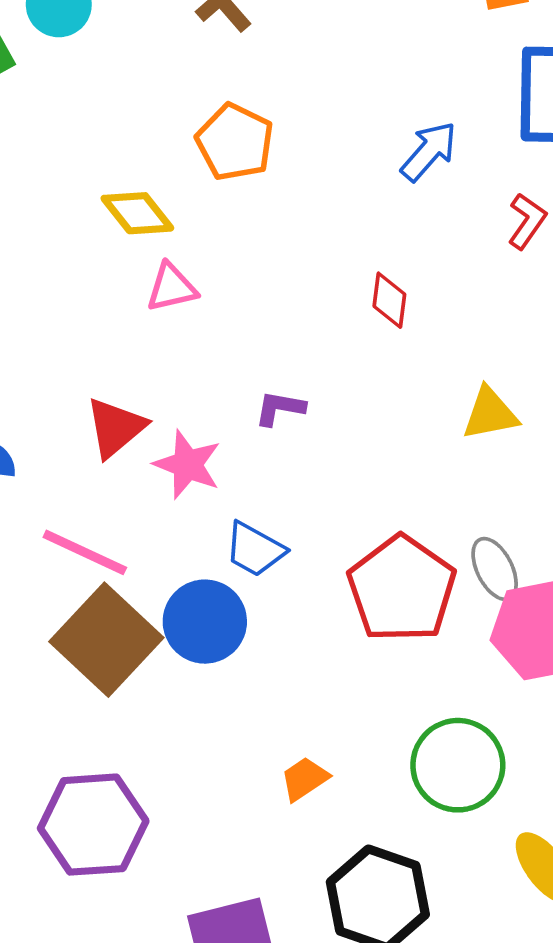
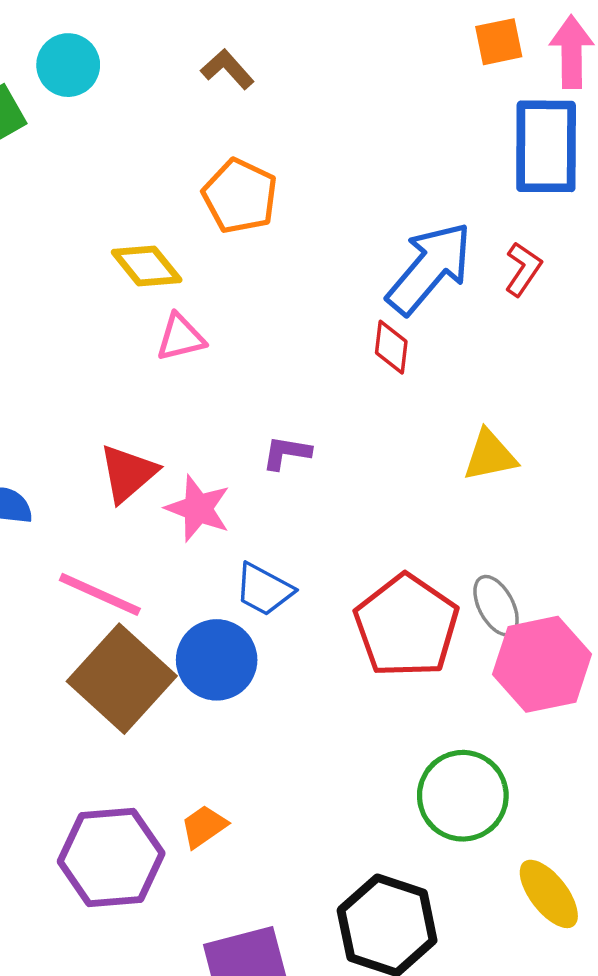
blue arrow: (429, 151) -> (429, 268), moved, size x1.6
orange trapezoid: (304, 779) -> (204, 826), moved

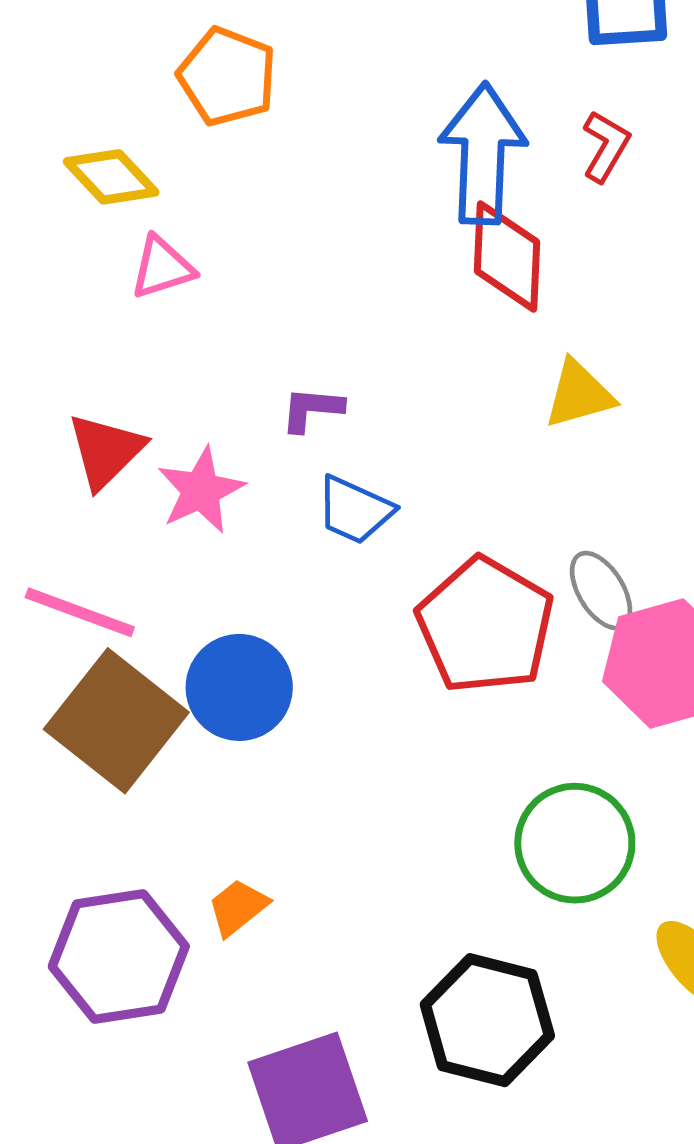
blue arrow: (429, 268) -> (483, 154), turned -34
red diamond: (391, 347) -> (507, 257), moved, size x1.6
pink star: (198, 508) -> (201, 490), turned 30
blue trapezoid: (264, 590) -> (355, 510), moved

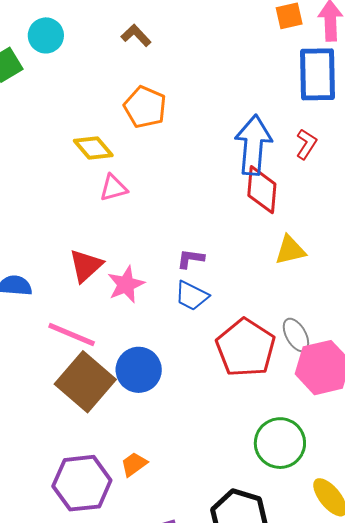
purple L-shape: (312, 409) -> (191, 259), moved

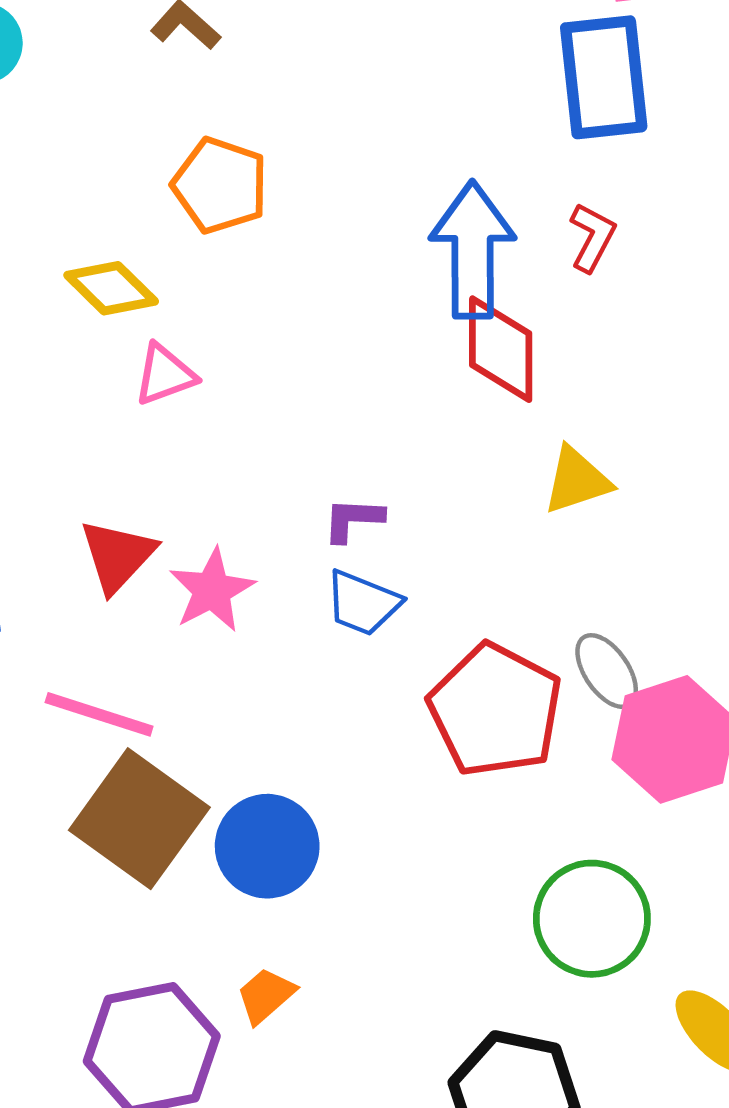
blue circle: (139, 370) -> (267, 846), moved

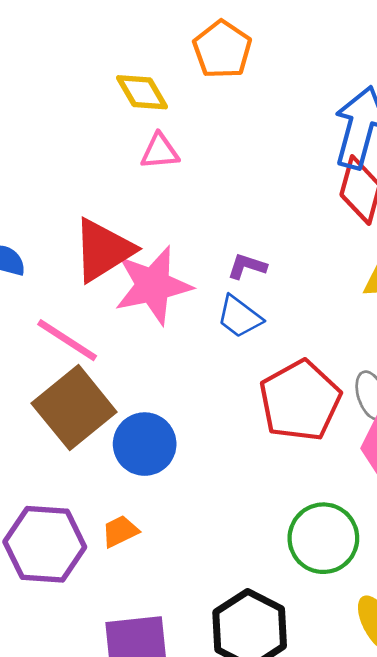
red triangle: (117, 556) -> (103, 250), size x1.4
pink star: (212, 590) -> (153, 285), size x1.5

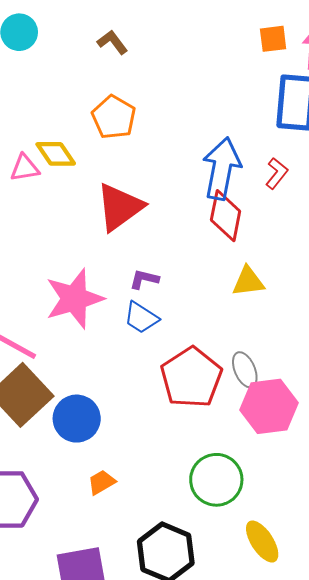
pink triangle: (160, 151) -> (25, 168), moved
red triangle: (103, 250) -> (120, 207), moved
orange trapezoid: (120, 531) -> (102, 482), moved

